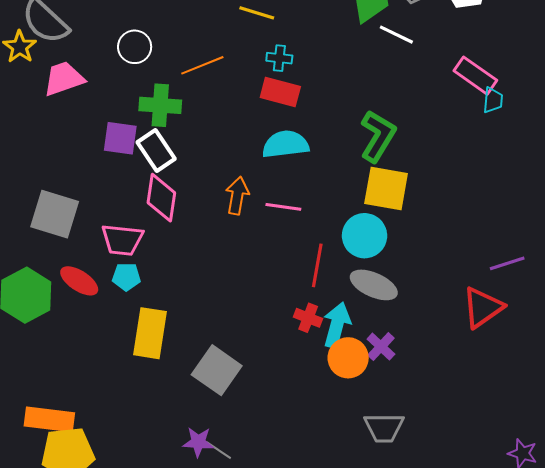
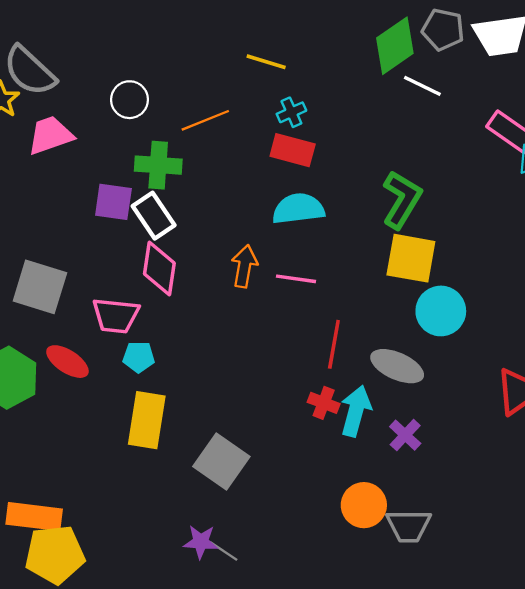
cyan cross: (279, 58) -> (291, 112), turned -30
cyan circle: (365, 236) -> (441, 311), moved
cyan pentagon: (126, 277) -> (139, 357), moved
orange circle: (348, 358) -> (364, 505), moved

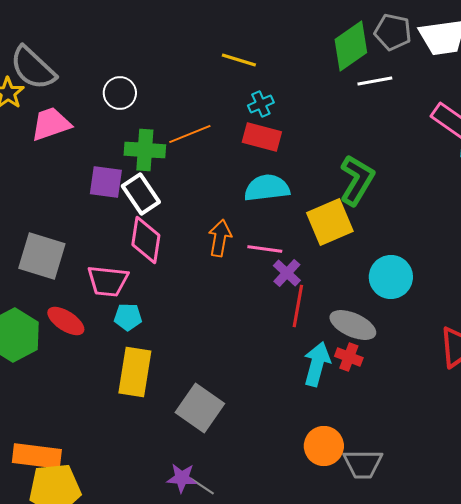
white line: (422, 86) -> (375, 81), turned -36
orange line: (205, 120) -> (190, 134), moved
yellow square: (411, 258) -> (330, 222), moved, turned -33
red cross: (324, 403) -> (349, 357), moved
purple cross: (405, 435) -> (287, 273), moved

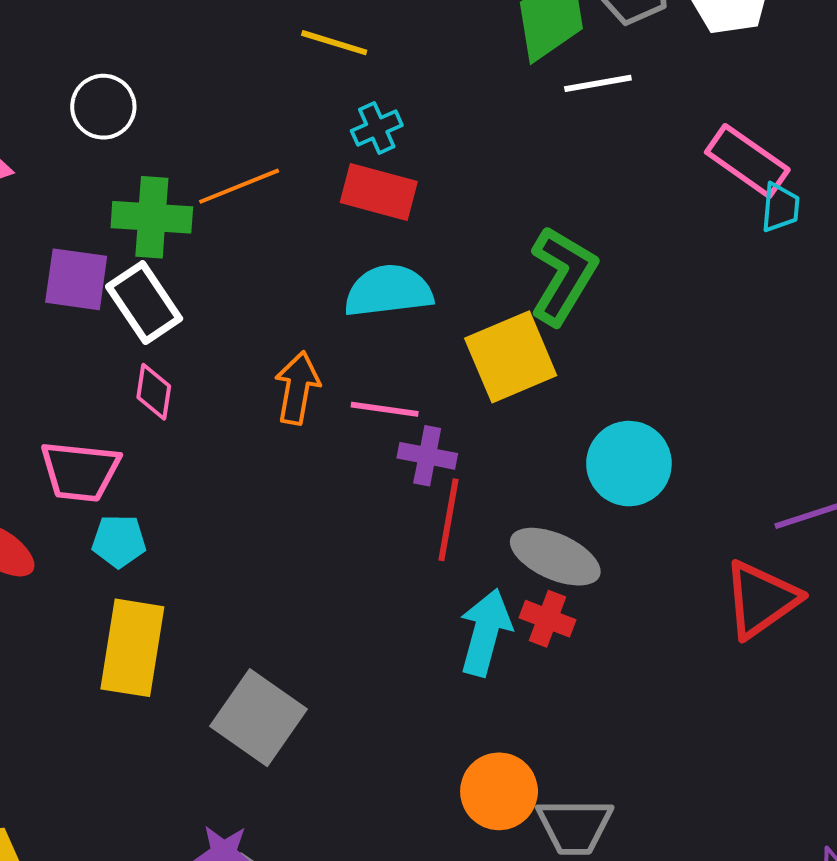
pink diamond: (146, 240) -> (154, 392), size x0.6
purple cross: (287, 273) -> (427, 456), turned -32

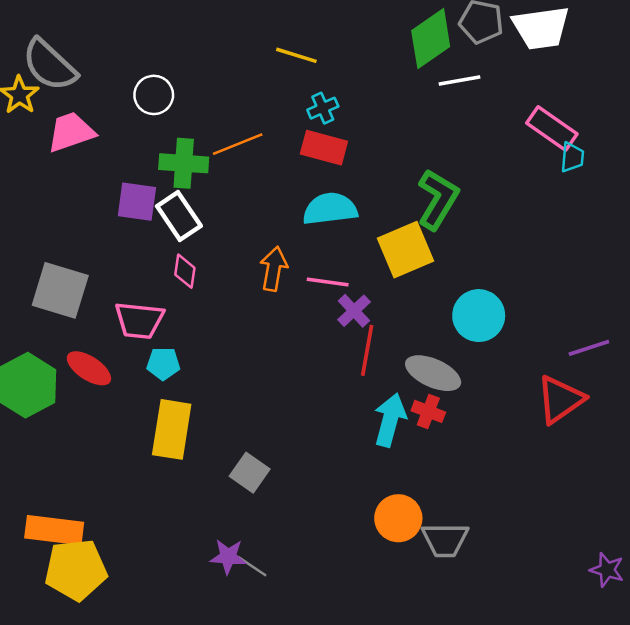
purple cross: (427, 456) -> (354, 311), turned 36
gray square: (259, 718) -> (250, 473), size x0.7

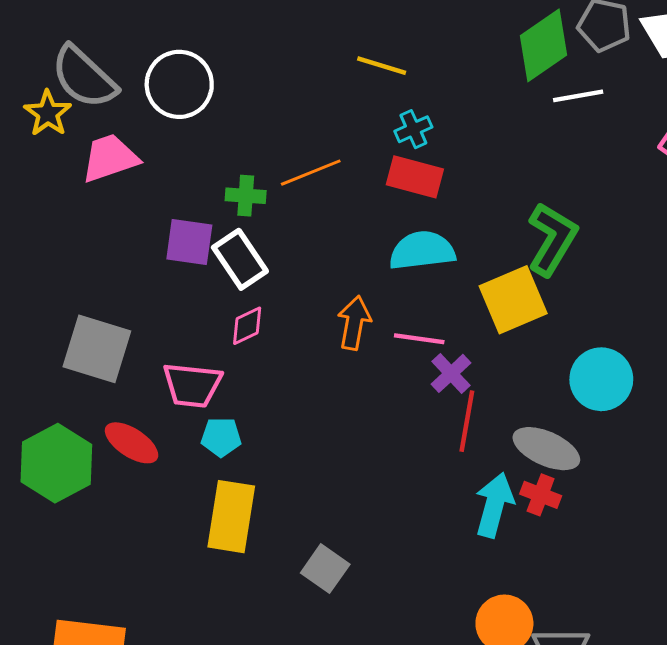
white circle: (154, 95) -> (179, 84), moved, size x1.4
green cross: (184, 163) -> (246, 196), size x0.7
pink diamond: (185, 271) -> (247, 326), turned 56

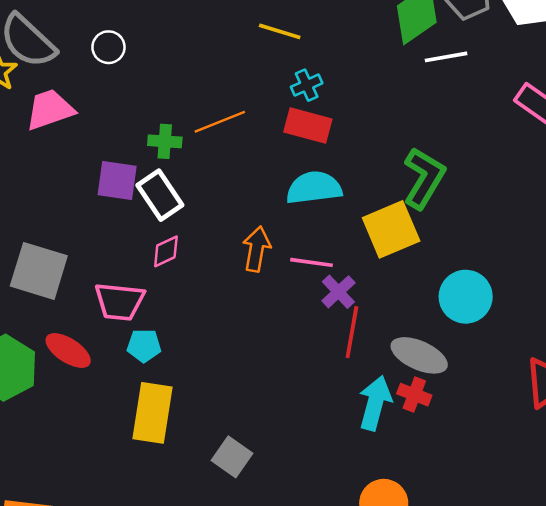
white circle: (179, 84) -> (108, 47), size x0.6

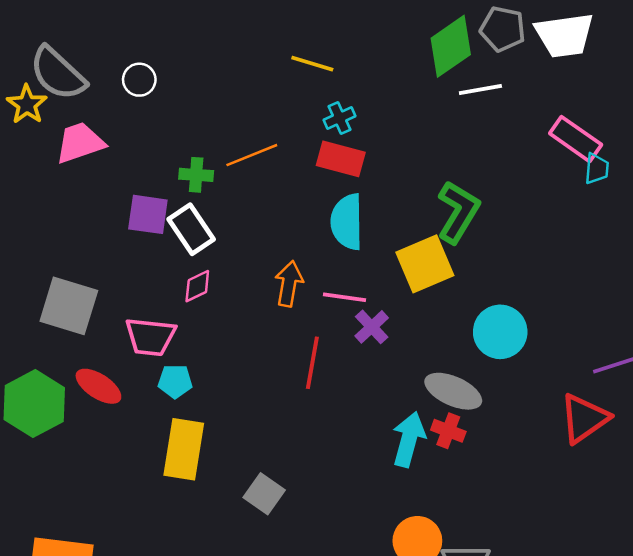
cyan semicircle: (314, 188) -> (347, 222), turned -84
red line: (352, 332) -> (312, 363), moved

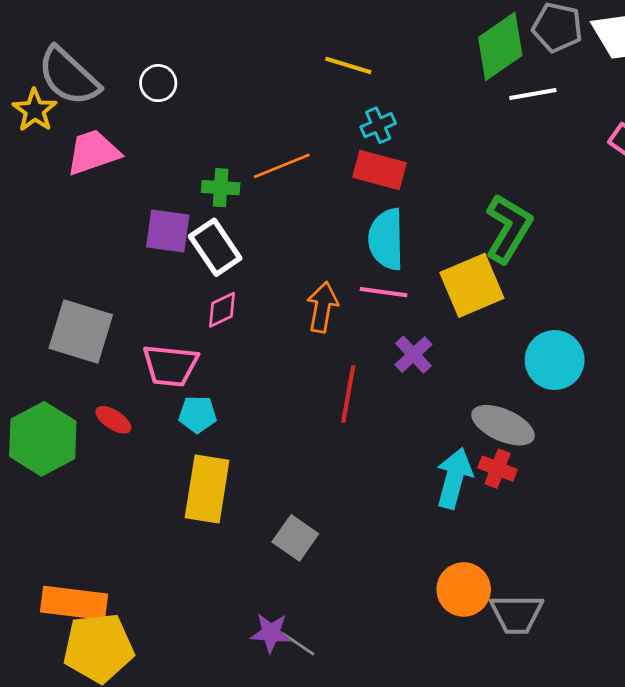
pink line: (344, 297) -> (384, 292), moved
red ellipse: (98, 386) -> (113, 420), size x0.7

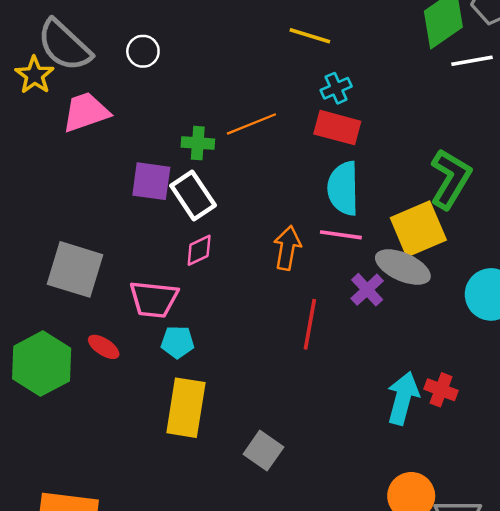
gray ellipse: (503, 425) -> (403, 267), moved

